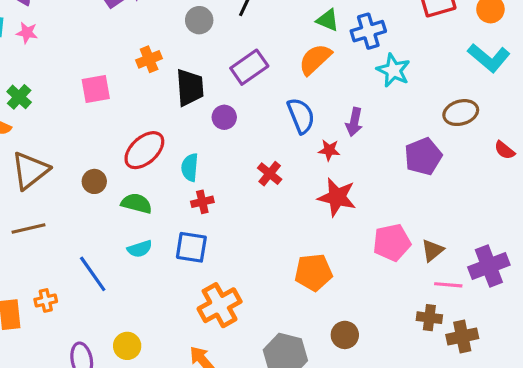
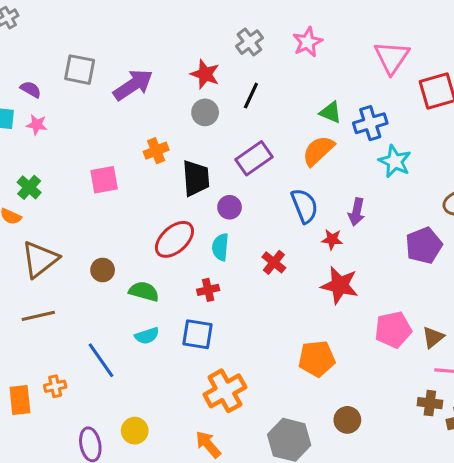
red ellipse: (144, 150) -> (174, 239), moved
cyan semicircle: (190, 167) -> (220, 247), moved

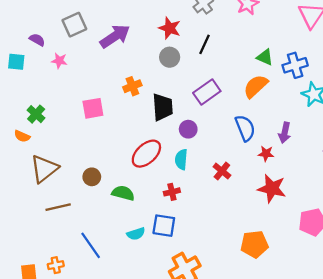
gray square: (80, 70) -> (74, 25), turned -35
pink star: (37, 125) -> (59, 61), moved
brown line: (38, 316) -> (58, 207), moved
cyan semicircle: (147, 336) -> (136, 234), moved

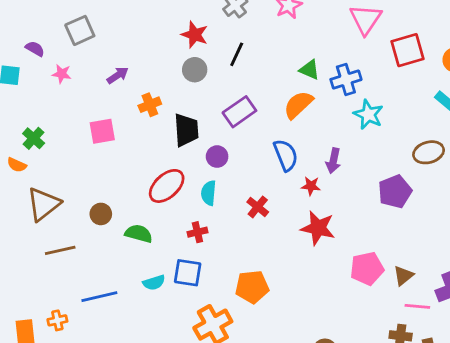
purple arrow: (115, 36) -> (118, 75), moved, size x0.6
orange pentagon: (254, 244) -> (252, 287), moved
blue line: (91, 245) -> (99, 297), turned -68

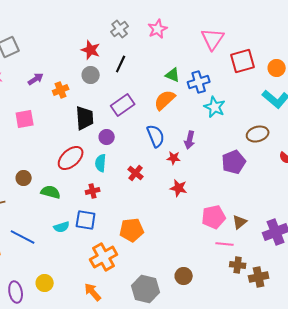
orange cross: (150, 105) -> (61, 90), moved
red star: (318, 228) -> (179, 188), size x0.7
blue line: (99, 297) -> (23, 237), turned 40
pink line: (417, 306) -> (225, 244), moved

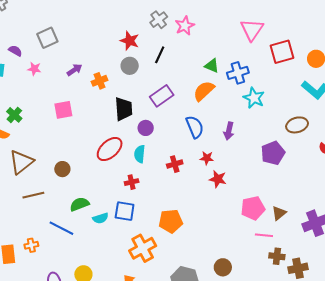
pink star: (158, 29) -> (185, 26), moved
red star: (174, 158) -> (207, 158), moved
red cross: (136, 173) -> (175, 164), turned 35
green semicircle: (51, 192) -> (79, 204), moved, turned -36

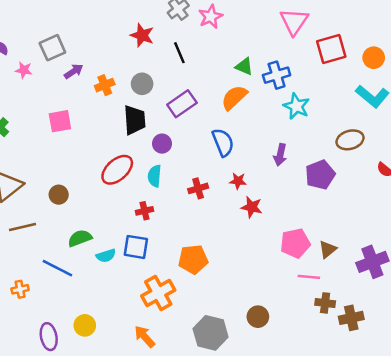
gray square: (47, 38) -> (52, 48), moved
black line: (160, 55) -> (179, 53), turned -48
gray circle: (130, 66) -> (142, 84), moved
purple arrow: (229, 131) -> (280, 155), moved

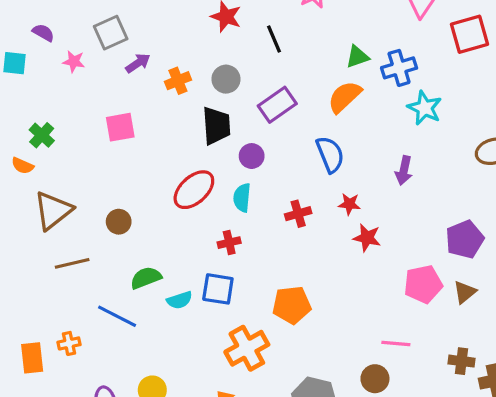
green triangle: (244, 66) -> (357, 57), turned -42
purple pentagon: (320, 175) -> (465, 239), moved
pink line: (309, 277) -> (396, 343), moved

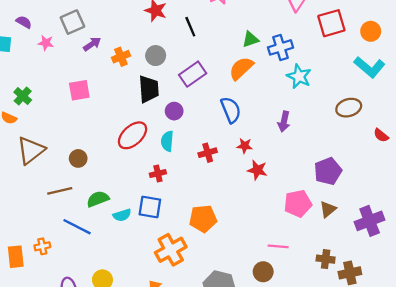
brown line: (72, 263) -> (60, 191), moved

